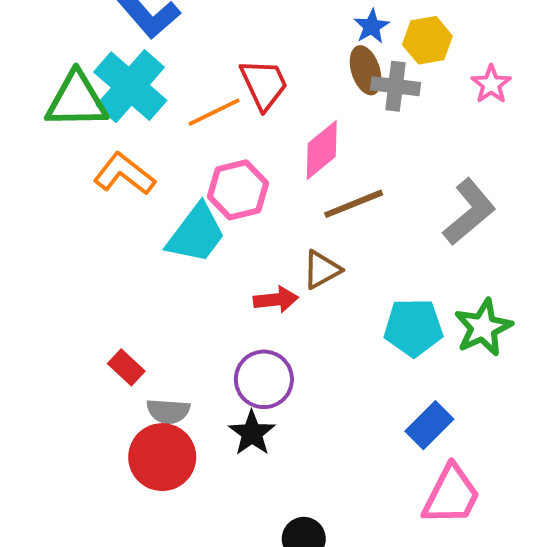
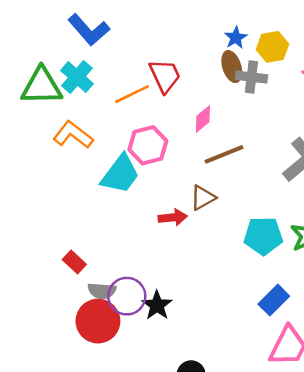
cyan cross: (130, 86) -> (77, 77), size x0.7
pink diamond: (322, 150) -> (203, 119), size x0.7
purple circle: (264, 379) -> (127, 296), moved

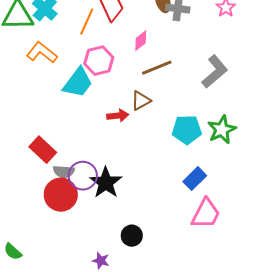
orange line: (132, 94) -> (87, 22), turned -40
red rectangle: (74, 262) -> (43, 150), size x1.5
black star: (157, 305) -> (106, 183), size x1.4

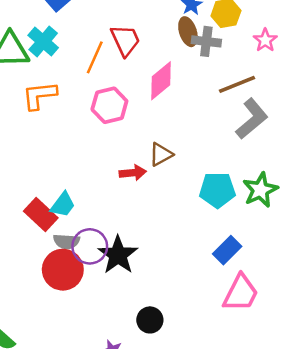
pink diamond: (141, 41) -> (161, 81), size x1.5
orange L-shape: (42, 53) -> (39, 95), turned -44
brown line: (157, 68) -> (237, 84), moved
cyan trapezoid: (78, 83) -> (63, 205), moved, size x0.7

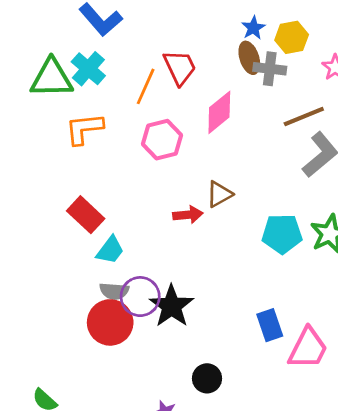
red rectangle: (41, 214) -> (86, 215), moved
blue rectangle: (227, 250) -> (270, 325), moved, turned -64

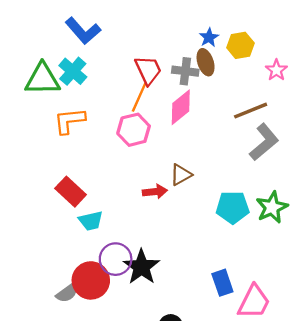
gray cross: (270, 69) -> (185, 71), moved
orange line: (146, 86) -> (139, 97), moved
cyan trapezoid: (110, 250) -> (91, 221), turned 40
gray semicircle: (114, 291) -> (67, 293), moved, turned -40

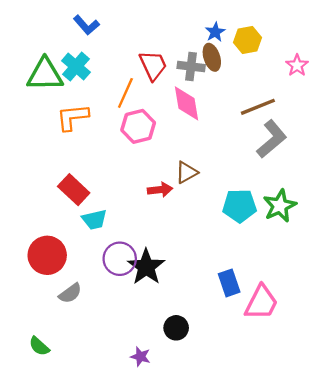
blue L-shape: (83, 31) -> (86, 25), size x0.7
pink star: (276, 70) -> (297, 65), moved
orange line: (139, 97) -> (125, 93), moved
pink diamond: (181, 107) -> (186, 103), turned -60
red circle: (91, 280) -> (47, 255), moved

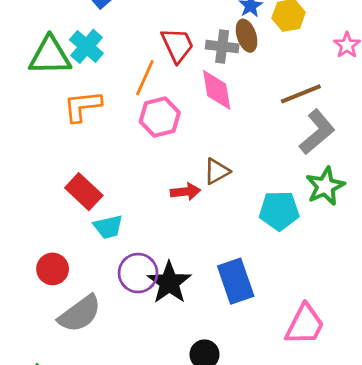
green star: (280, 206) -> (325, 186), moved
red circle: (47, 255) -> (53, 269), size x0.7
blue rectangle: (229, 283) -> (236, 281), moved, size x1.4
gray semicircle: (70, 293) -> (80, 314), size x1.6

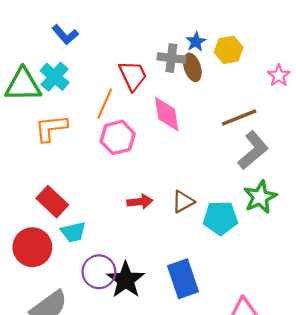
gray cross: (222, 46) -> (171, 58), moved
brown triangle: (217, 171) -> (183, 202), moved
red circle: (53, 269) -> (32, 247), moved, size x1.4

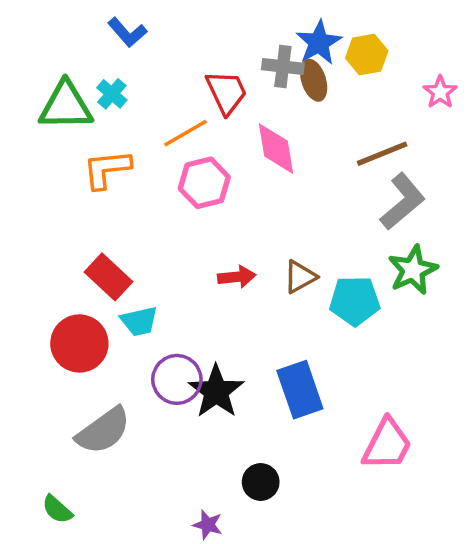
blue star: (196, 42) -> (319, 43), size x1.5
cyan cross: (55, 77) -> (112, 94), size x0.7
orange line: (105, 104) -> (185, 133), turned 36

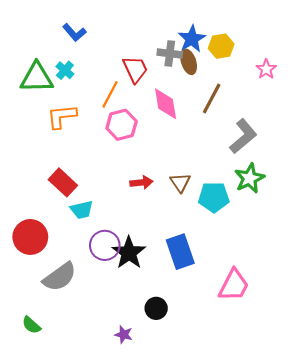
orange line: (185, 133) -> (110, 94), turned -32
brown line: (382, 154) -> (212, 99), moved, turned -40
brown triangle: (300, 277) -> (180, 182), turned -35
red circle: (79, 343) -> (30, 237), moved

